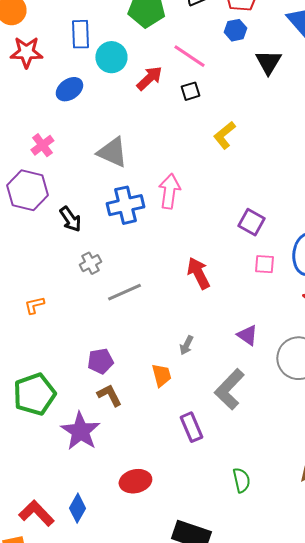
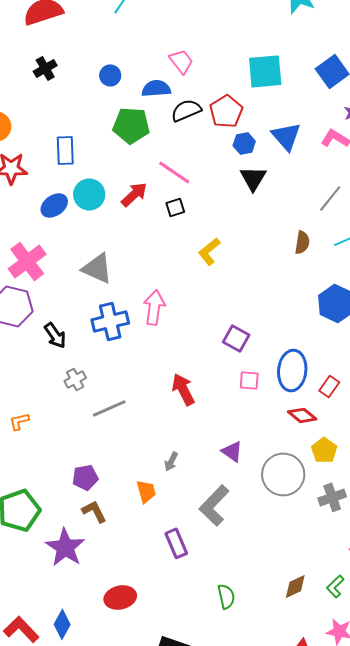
blue hexagon: (235, 30) -> (244, 143), moved
cyan circle: (111, 57) -> (89, 194), moved
pink cross: (42, 145) -> (27, 261), size x1.6

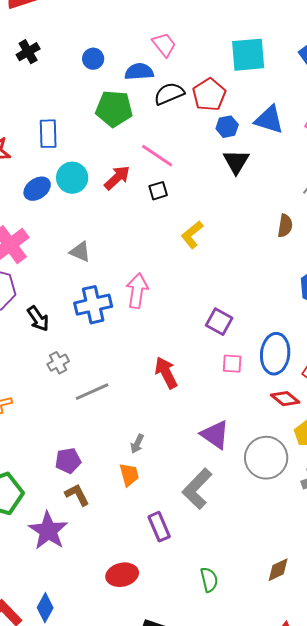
blue triangle: (286, 136) -> (269, 120), turned -32
gray triangle: (97, 268) -> (80, 252), size x0.7
purple triangle: (232, 451) -> (215, 435), size x1.4
gray arrow: (171, 461) -> (137, 444), moved
red ellipse: (120, 597) -> (122, 575), moved

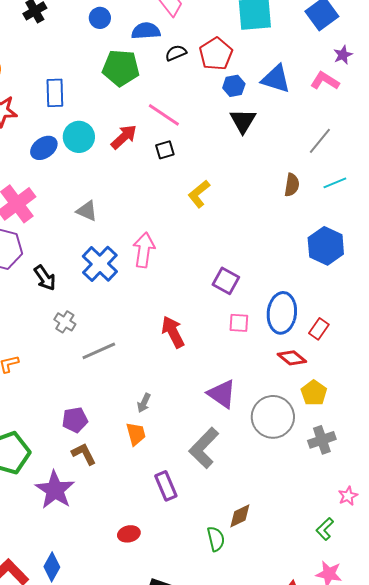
black semicircle: (169, 94) -> (176, 53), size x0.7
blue cross: (93, 305) -> (100, 264), turned -33
gray cross: (58, 363) -> (65, 322), turned -30
brown diamond: (278, 570) -> (240, 516), moved
red ellipse: (122, 575) -> (129, 534), size x0.7

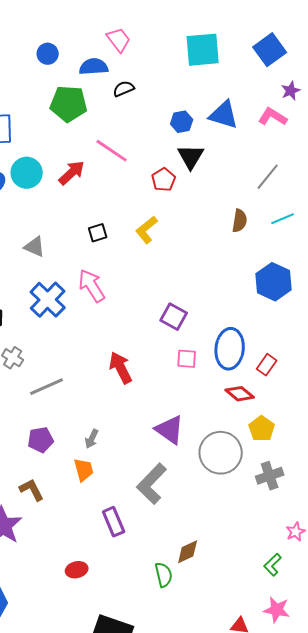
red pentagon: (216, 54) -> (164, 180), moved, size x0.7
black square: (165, 150) -> (98, 233), moved
pink arrow: (144, 250) -> (92, 286), turned -40
purple pentagon: (75, 420) -> (41, 440), moved

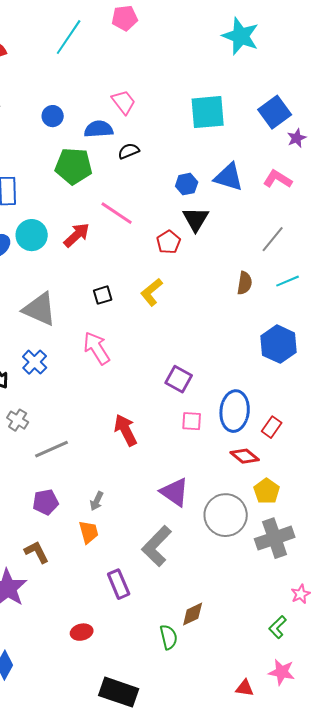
purple star: (291, 91) -> (297, 138), moved
gray triangle: (35, 247) -> (40, 309), size x1.6
blue cross: (48, 300) -> (35, 362), moved, size x0.7
gray cross: (270, 476) -> (275, 538), size x1.4

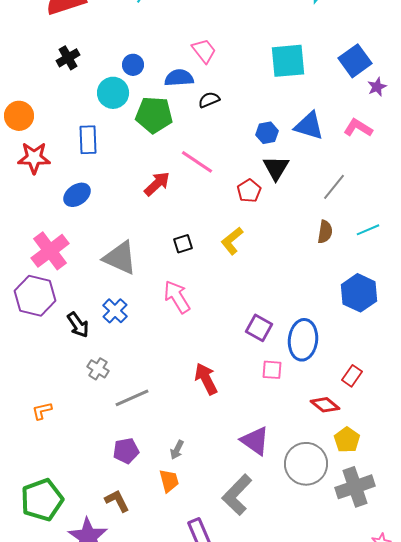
cyan circle: (32, 235) -> (113, 93), moved
gray line: (273, 239) -> (334, 187), moved
blue ellipse: (235, 411) -> (303, 340), moved

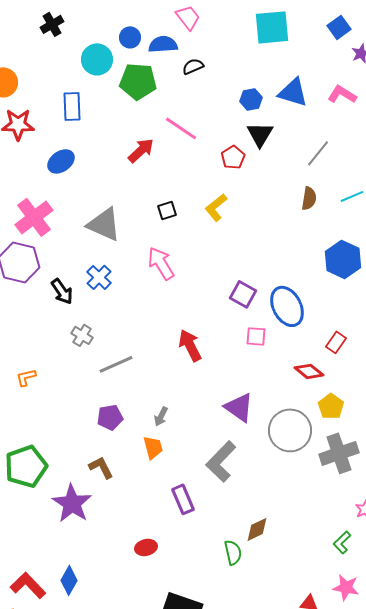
blue square: (355, 61) -> (339, 27), size x0.7
blue circle: (133, 65) -> (130, 37), moved
blue ellipse: (303, 340) -> (287, 306), turned -33

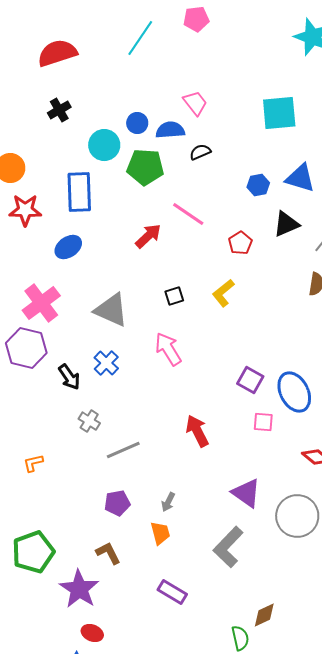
blue rectangle: (72, 106) -> (79, 192), size x1.4
black triangle: (260, 134) -> (286, 224), moved, turned 36
purple rectangle: (183, 499) -> (172, 592), moved, turned -36
red ellipse: (146, 547) -> (92, 633), moved, turned 35

